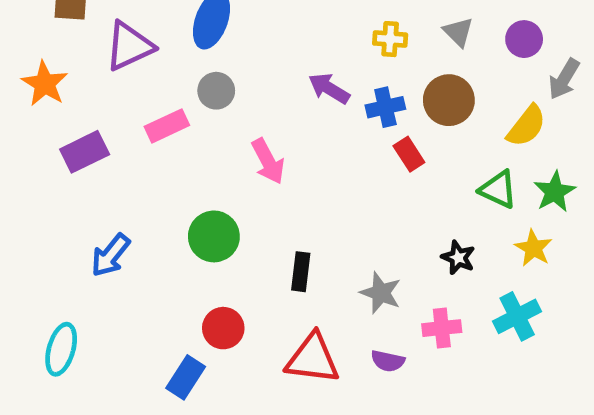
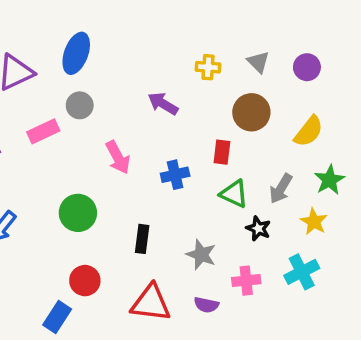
gray arrow: (564, 79) -> (281, 189), moved
blue cross: (385, 107) -> (175, 175), moved
red rectangle: (409, 154) -> (222, 152), turned 40
green triangle: (498, 189) -> (234, 194), moved

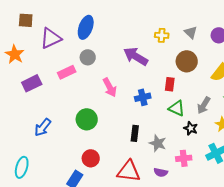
purple arrow: (163, 104) -> (136, 56), size x1.4
black rectangle: (142, 239) -> (135, 133), moved

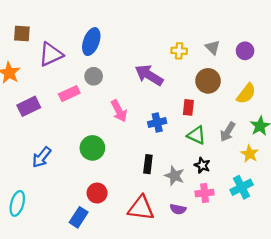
black star: (191, 128) -> (202, 165), moved

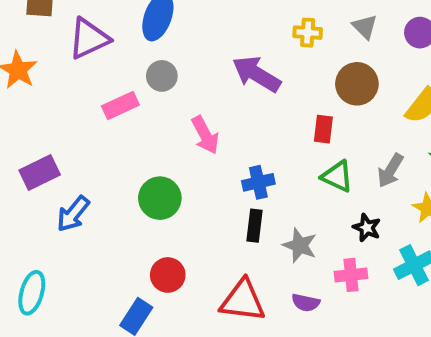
purple rectangle: (29, 106) -> (40, 173), moved
blue cross: (157, 123) -> (258, 182), moved
black star: (202, 165) -> (367, 228), moved

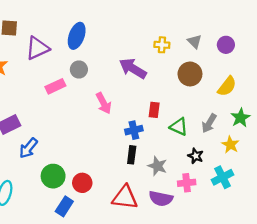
red rectangle: (323, 129) -> (154, 110), moved
green circle: (160, 198) -> (53, 176), moved
purple semicircle: (306, 303) -> (161, 199), size x1.5

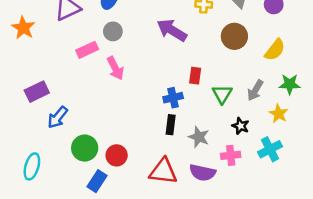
pink arrow: (104, 103) -> (115, 68), moved
green star: (240, 118) -> (290, 84), turned 30
green triangle: (179, 127) -> (222, 94), turned 36

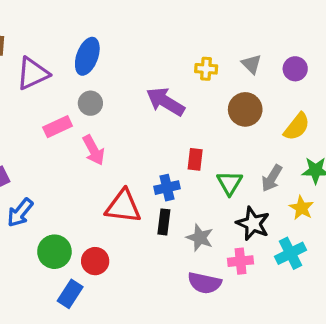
black star: (241, 126) -> (253, 224), size x1.5
red triangle: (163, 171) -> (123, 206), moved

